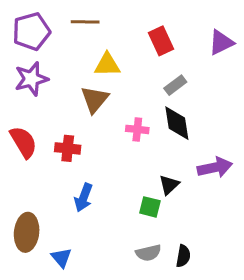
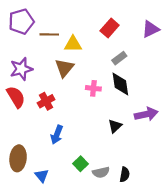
brown line: (85, 22) -> (49, 34), moved
red rectangle: (161, 41) -> (110, 28), turned 66
purple star: (31, 79) -> (21, 69), moved
red cross: (68, 148) -> (46, 101), turned -35
green square: (150, 207) -> (81, 164), moved, turned 32

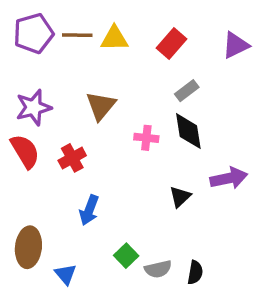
brown line: (49, 34) -> (77, 35), moved
yellow triangle: (73, 44) -> (114, 38), moved

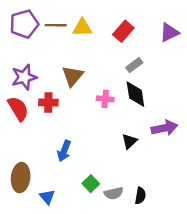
red cross: (72, 158) -> (48, 103), moved, turned 30

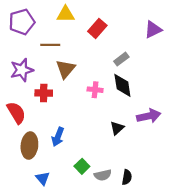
brown line: (56, 25) -> (50, 45), moved
yellow triangle: (82, 28) -> (66, 14), moved
red rectangle: (123, 31) -> (97, 28), moved
red semicircle: (18, 109) -> (16, 113), moved
brown ellipse: (21, 178) -> (29, 146), moved

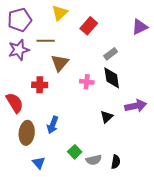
yellow triangle: (66, 14) -> (60, 13), turned -42
purple star: (22, 70) -> (19, 50), moved

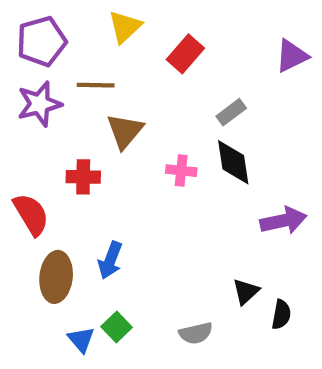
black triangle: (107, 117) -> (246, 292), moved
green square: (75, 152) -> (117, 327), moved
black semicircle: (116, 162) -> (281, 314), moved

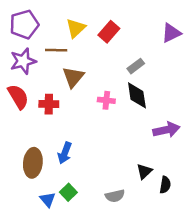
yellow triangle: (125, 27) -> (76, 28), moved
red semicircle: (31, 214) -> (18, 97), moved

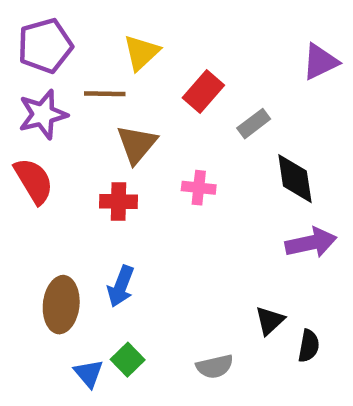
red rectangle: (109, 32) -> (203, 91), moved
black diamond: (137, 95) -> (295, 179), moved
red cross: (49, 104) -> (118, 201), moved

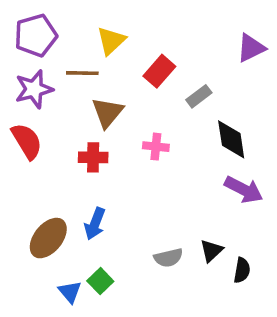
purple arrow: (311, 243) -> (244, 190), turned 39
brown ellipse: (61, 305) -> (48, 238), turned 33
gray semicircle: (215, 366) -> (168, 258), moved

